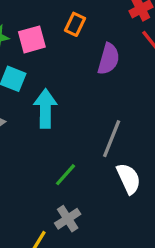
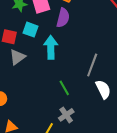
purple semicircle: (109, 59) -> (63, 18), moved
green line: (66, 175) -> (64, 88), turned -70

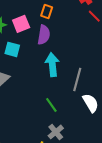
cyan arrow: (51, 47) -> (52, 65), moved

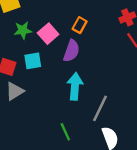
pink square: (21, 24) -> (48, 34), turned -30
cyan square: (12, 49) -> (33, 61), turned -35

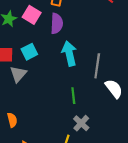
cyan square: (33, 61) -> (29, 52), moved
green line: (65, 132) -> (73, 96), turned 35

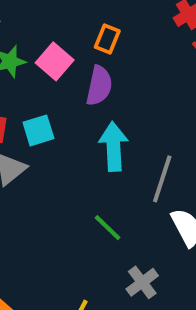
green line: (73, 96) -> (108, 228), turned -49
gray cross: (81, 123) -> (142, 282), moved

